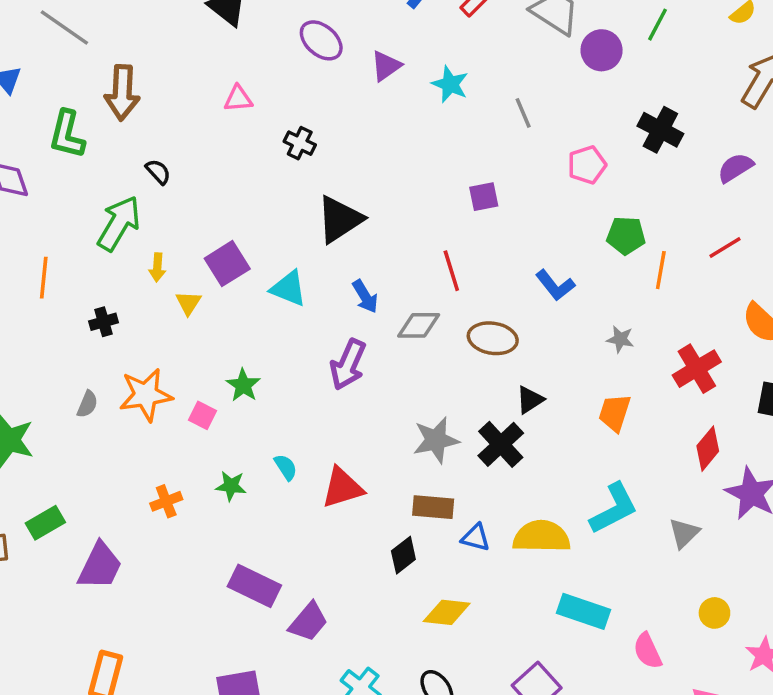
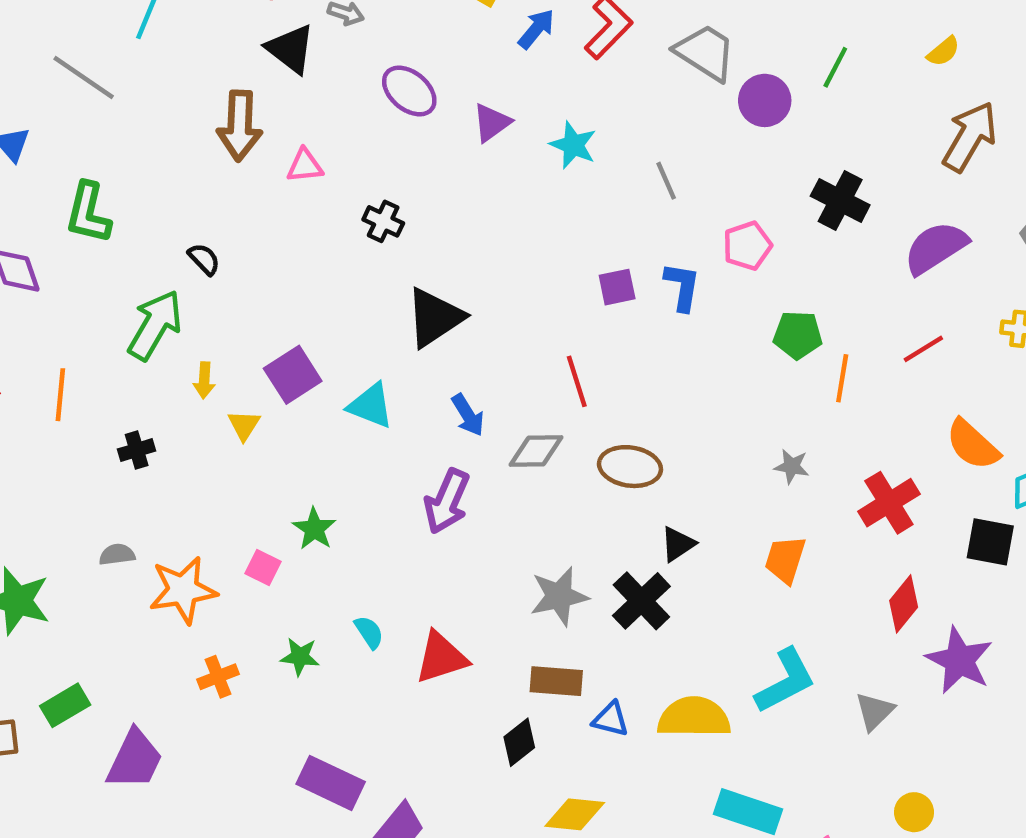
brown arrow: (122, 93) -> (240, 126), moved
purple semicircle: (735, 168) -> (936, 248), size x1.4
blue L-shape: (555, 285) -> (682, 287), moved, turned -132
orange star: (146, 395) -> (183, 590), moved
gray semicircle: (87, 404) -> (117, 554), turned -120

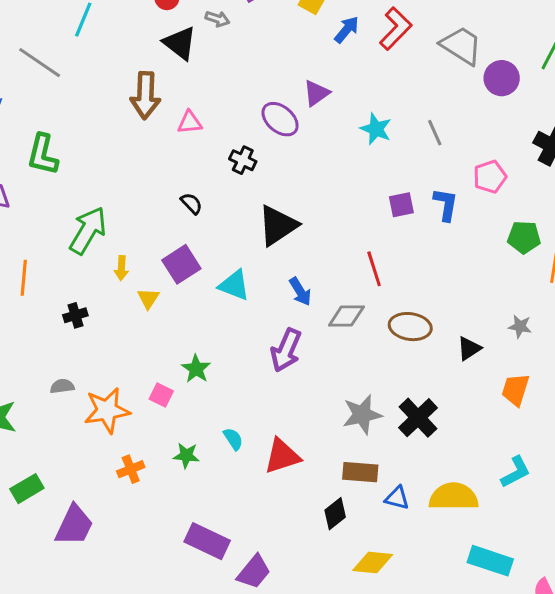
purple ellipse: (409, 91) -> (280, 119), moved
cyan star: (573, 145) -> (376, 129), moved
black semicircle: (204, 259) -> (191, 203), moved
black triangle: (678, 544) -> (469, 348), moved
cyan L-shape: (785, 681) -> (516, 472), size x0.7

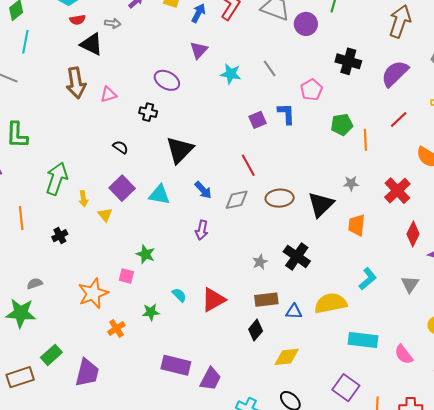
purple triangle: (316, 93) -> (199, 50), moved
black triangle: (469, 348) -> (321, 205), size x1.6
purple arrow: (286, 350) -> (202, 230), size x0.7
gray semicircle: (62, 386) -> (35, 284), moved
gray star: (362, 415) -> (260, 262), size x0.6

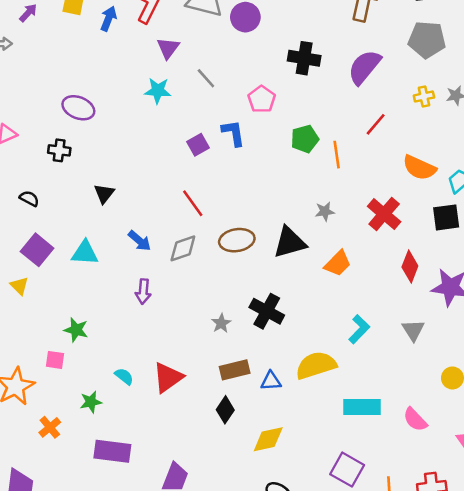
purple triangle: (199, 50) -> (168, 48), moved
black triangle: (180, 150) -> (104, 194), size x0.6
black triangle: (321, 205) -> (290, 242), turned 36
orange trapezoid: (357, 225) -> (338, 263), turned -135
purple rectangle: (176, 365) -> (112, 451), moved

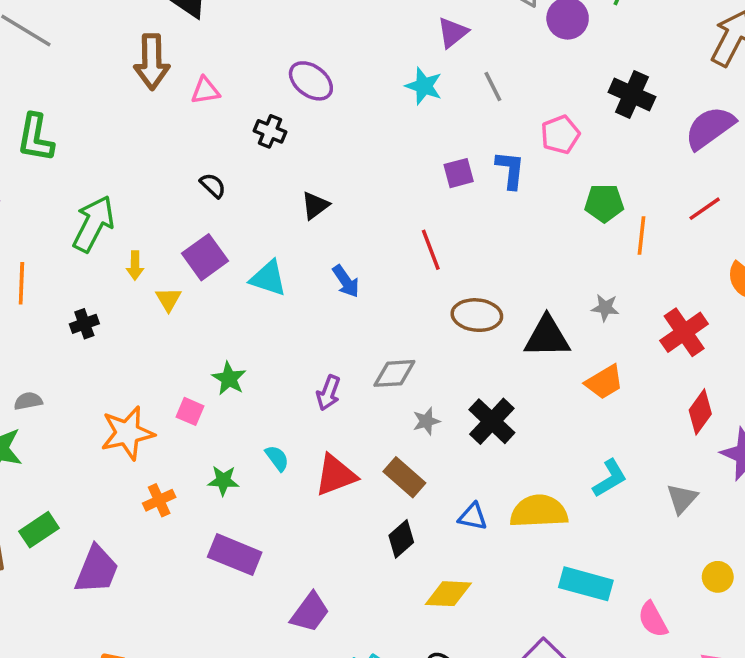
gray diamond: (183, 248) -> (394, 373), moved
purple arrow: (143, 291) -> (328, 393), moved
brown rectangle: (235, 370) -> (404, 477), moved, turned 40

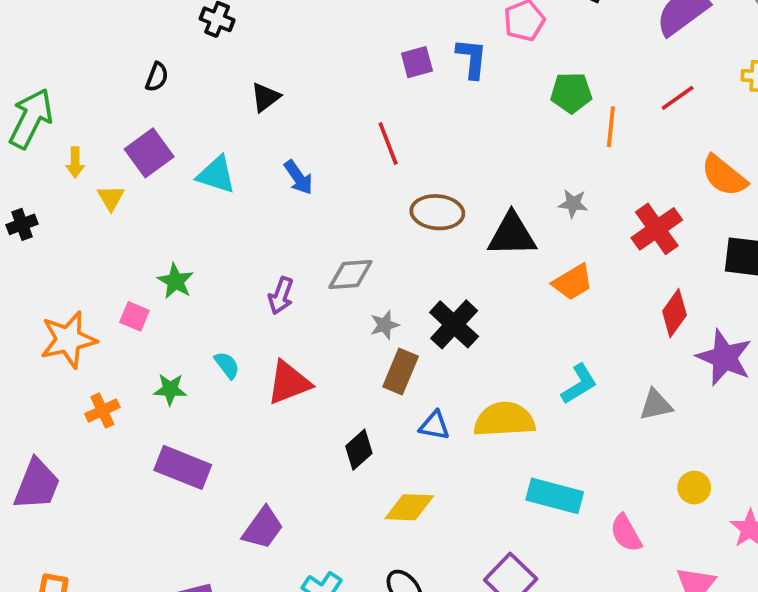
black semicircle: (213, 185) -> (157, 77), turned 68
brown rectangle: (404, 477) -> (401, 371), moved, turned 72
gray triangle: (682, 499) -> (656, 405), turned 36

